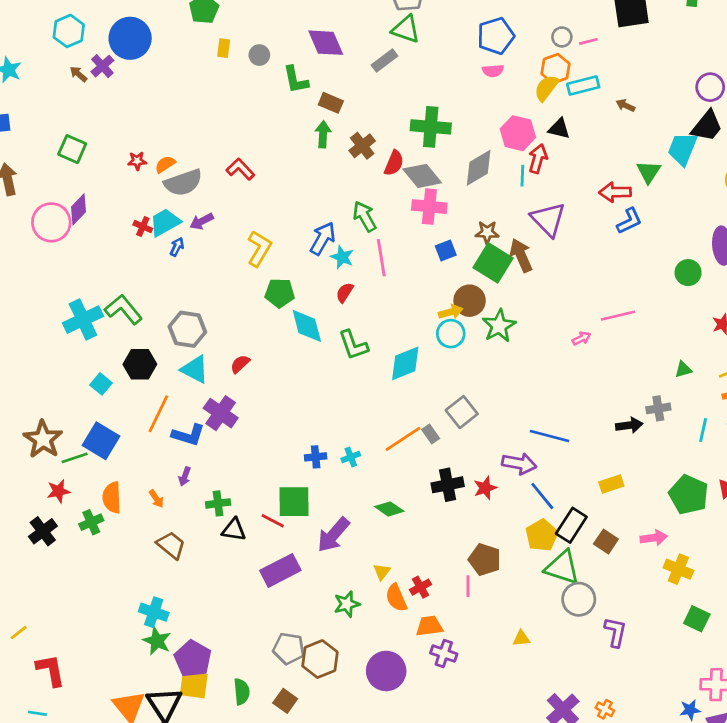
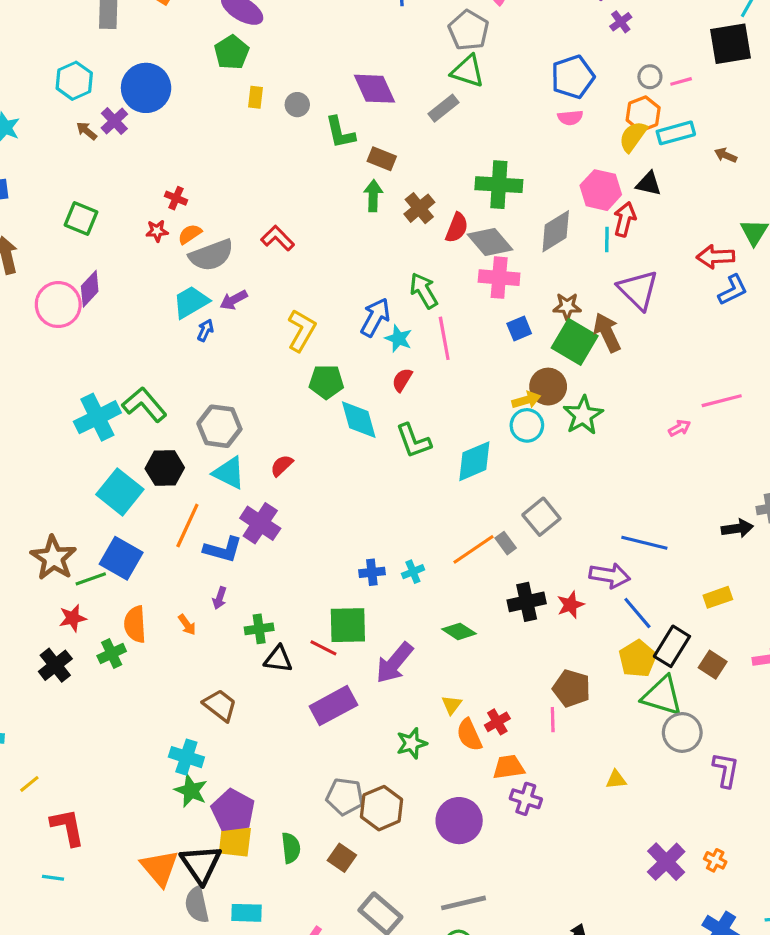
red cross: (143, 227) -> (176, 198), moved
cyan square: (101, 384) -> (120, 492), size x1.8
brown trapezoid: (171, 545) -> (220, 705), moved

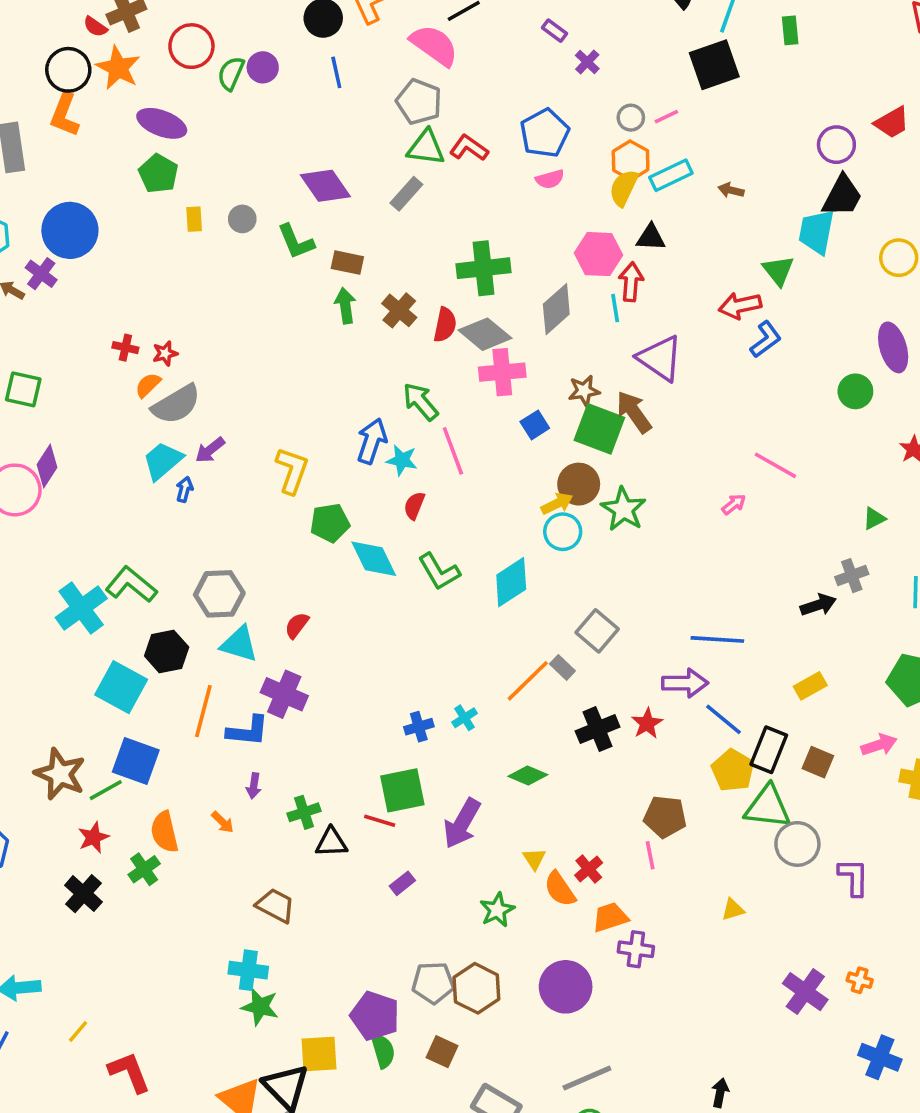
red star: (157, 231) -> (165, 353), moved
red L-shape: (278, 238) -> (469, 148), moved
pink line: (722, 401) -> (775, 465), turned 54
purple rectangle: (333, 706) -> (402, 883), size x0.5
purple pentagon: (233, 811) -> (375, 1016), moved

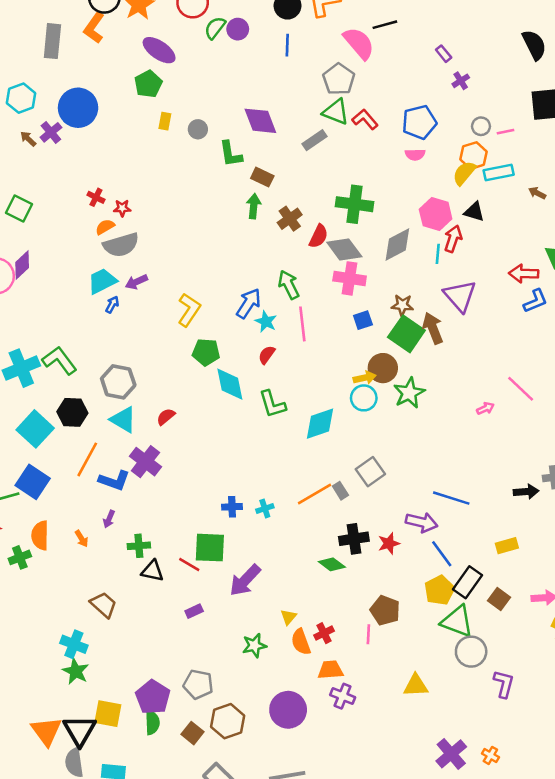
green diamond: (528, 775) -> (332, 564), moved
yellow triangle: (733, 910) -> (416, 686), size x1.5
brown hexagon: (476, 988) -> (228, 721), moved

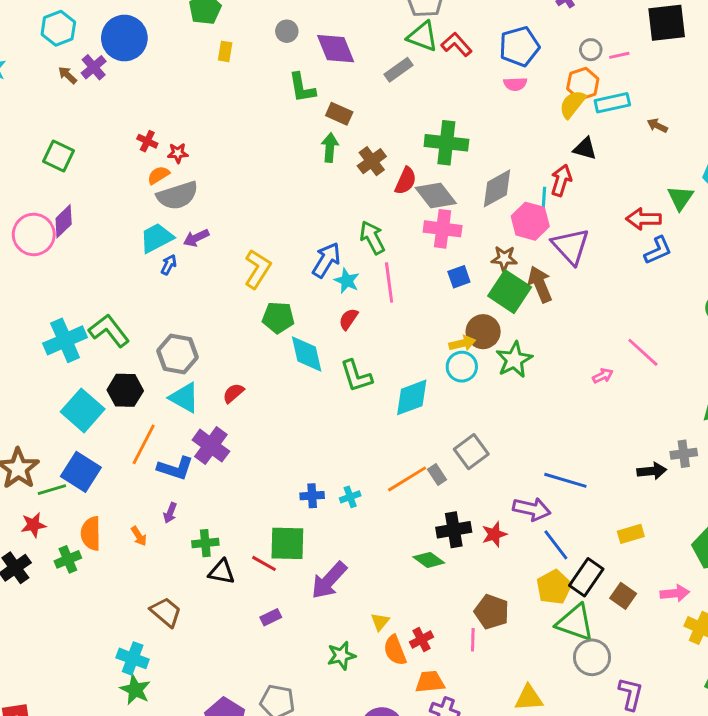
gray circle: (198, 129) -> (287, 31), moved
pink hexagon: (436, 214) -> (530, 221), moved

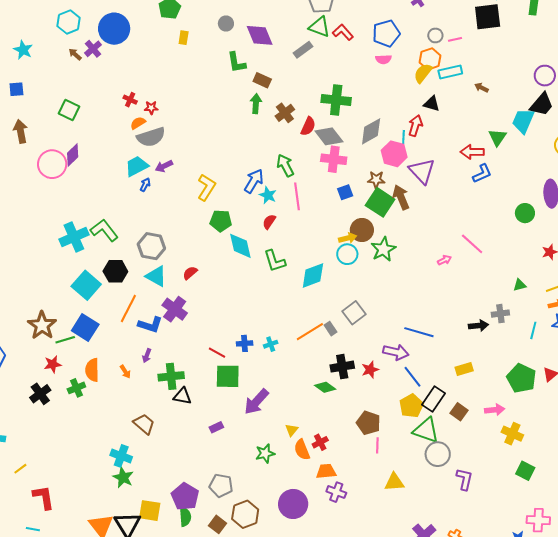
green cross: (205, 543) -> (171, 376), size x1.4
red line: (264, 563) -> (217, 353), moved
pink line: (473, 640) -> (377, 445), moved

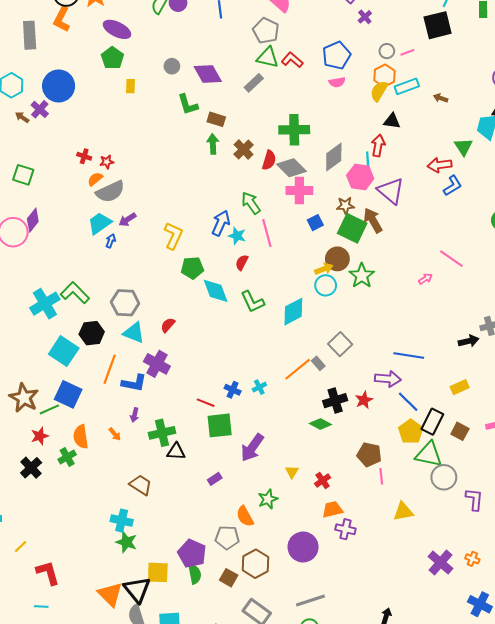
blue cross: (245, 343) -> (233, 390), turned 35
orange semicircle: (302, 450) -> (245, 516), moved

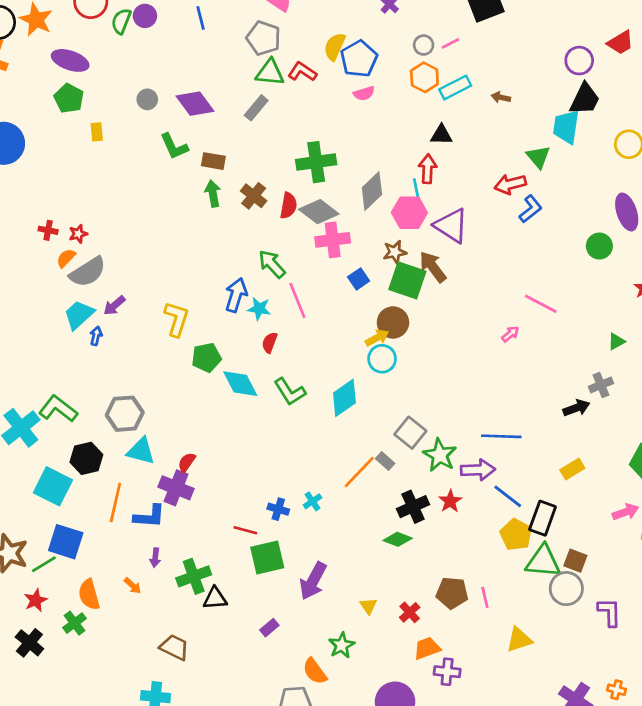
yellow semicircle: (379, 91) -> (335, 47), moved
green star: (362, 276) -> (440, 455), moved
red semicircle: (168, 325) -> (187, 462), moved
brown square: (460, 431) -> (575, 561), moved
brown pentagon: (369, 455) -> (452, 593), moved

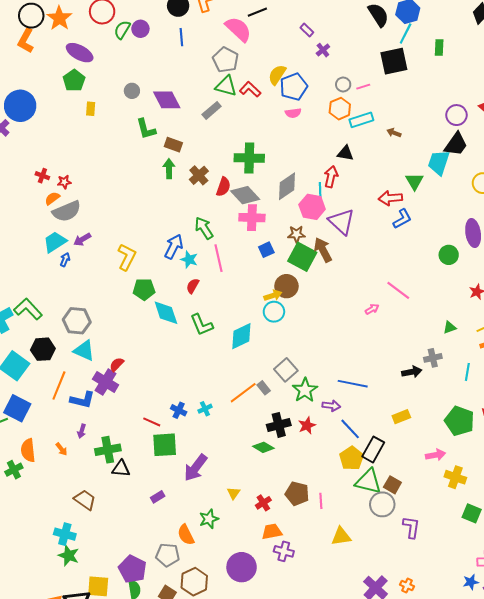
purple arrow: (478, 470) -> (331, 406), size x0.7

